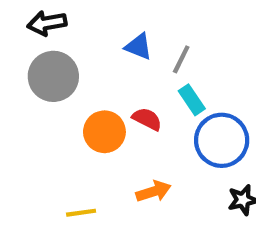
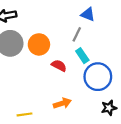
blue triangle: (139, 47) -> (88, 14), moved
orange circle: (104, 132) -> (39, 44), moved

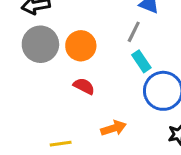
red semicircle: (59, 66) -> (84, 86), moved

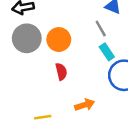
gray line: (134, 32) -> (101, 28), turned -56
red semicircle: (84, 86) -> (61, 72), turned 49

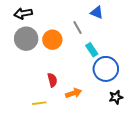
gray line: (101, 28) -> (78, 28), moved
red semicircle: (61, 72) -> (52, 80), moved

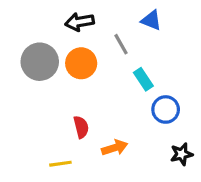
black arrow: (23, 13) -> (80, 22), moved
blue circle: (106, 69) -> (166, 109), size x0.7

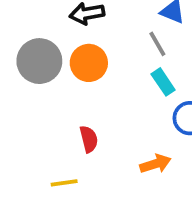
gray line: (121, 44) -> (157, 44), moved
orange arrow: (115, 148) -> (155, 164), moved

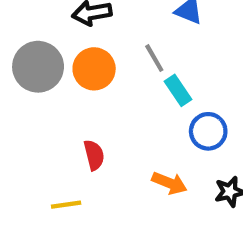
gray line: (157, 44) -> (154, 58), moved
orange arrow: (155, 164) -> (169, 183), turned 40

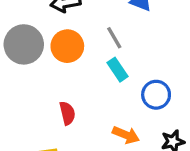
cyan rectangle: (178, 90) -> (118, 70), moved

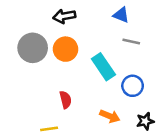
gray line: (114, 38) -> (131, 42), moved, turned -48
cyan rectangle: (118, 70) -> (103, 67), size x1.5

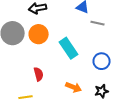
gray line: (131, 42) -> (98, 23), moved
blue circle: (133, 86) -> (102, 61), moved

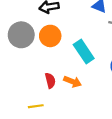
orange arrow: (74, 87) -> (72, 82), moved

